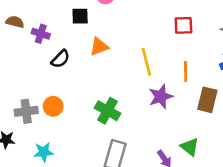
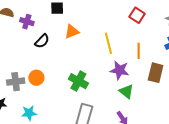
red square: (183, 25) -> (137, 15), turned 35
purple star: (161, 97) -> (120, 70), turned 30
green triangle: (190, 147) -> (126, 91), moved

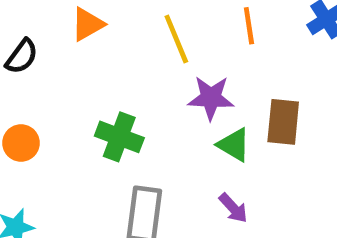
orange line: (139, 51) -> (249, 26), moved
brown rectangle: (156, 73) -> (283, 122), moved

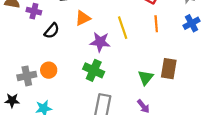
purple star: (211, 98) -> (100, 42), moved
green triangle: (234, 145) -> (146, 78), turned 35

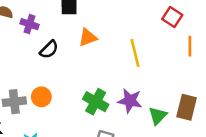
orange line: (156, 24) -> (190, 46), moved
purple star: (100, 42) -> (130, 101), moved

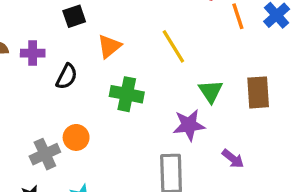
purple star: (130, 101) -> (189, 125), moved
green cross: (96, 102) -> (127, 94), moved
green triangle: (158, 116) -> (211, 91), moved

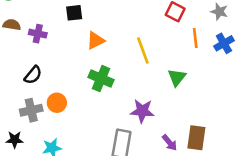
black semicircle: (67, 76) -> (33, 75), moved
green triangle: (211, 91) -> (177, 77), moved
brown rectangle: (258, 92) -> (196, 138), moved

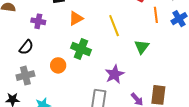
purple cross: (38, 34) -> (38, 21), moved
orange circle: (57, 103) -> (58, 65), moved
purple star: (142, 111) -> (115, 74), turned -30

